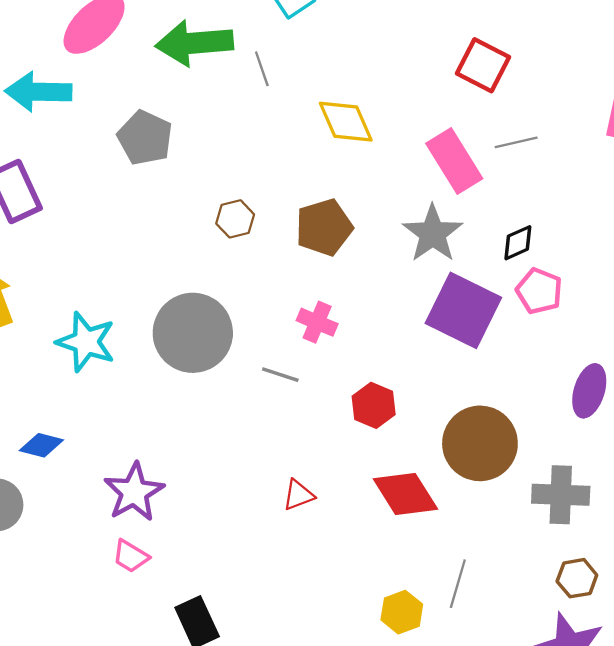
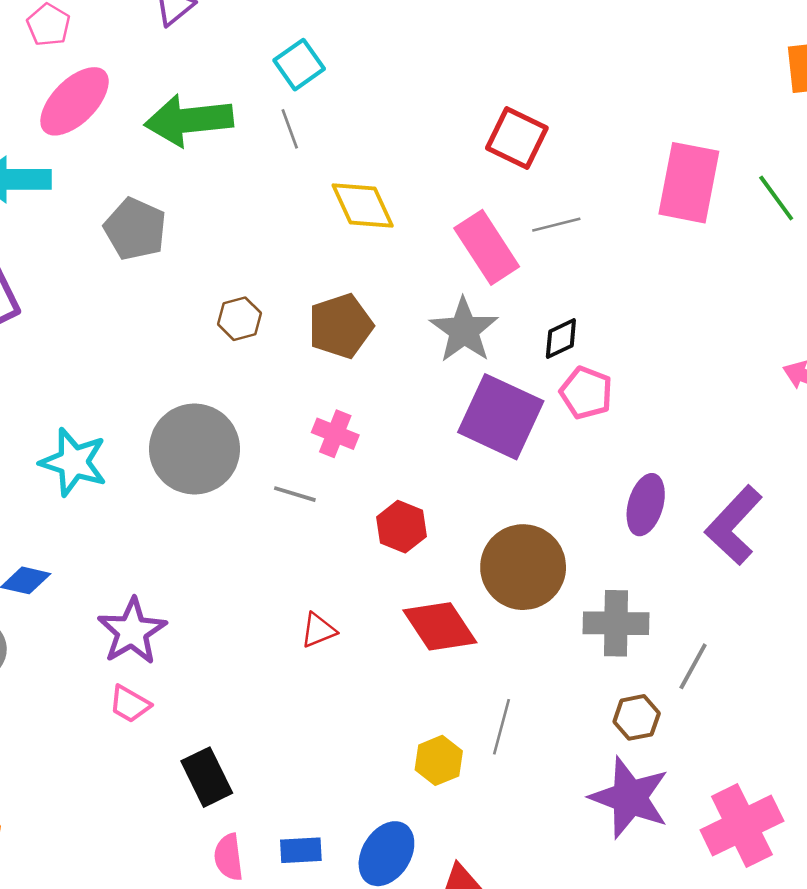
gray line: (262, 69) -> (290, 129), moved

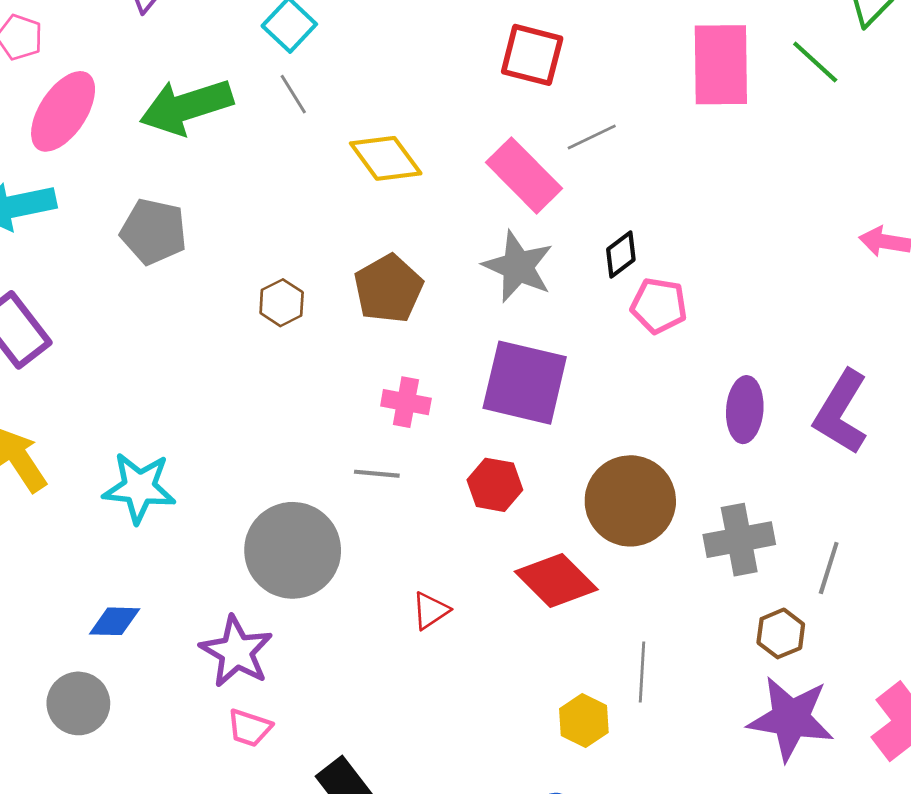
purple square: (501, 417) -> (525, 383), moved
gray circle: (195, 449) -> (293, 550), moved

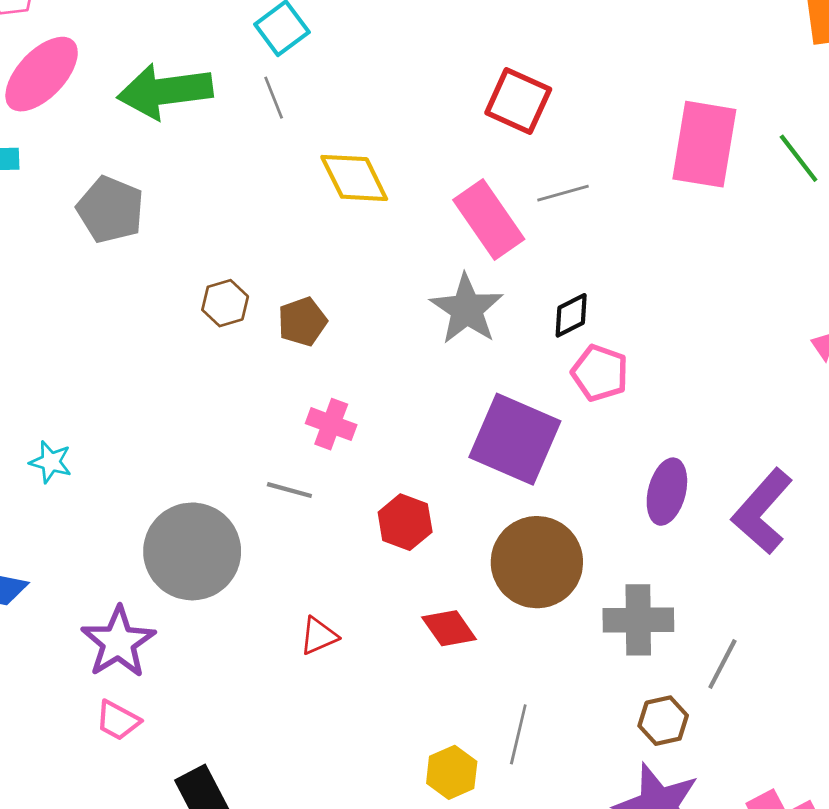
brown pentagon: (388, 289) -> (302, 322), moved, size x0.7
purple square: (525, 383) -> (515, 439), moved
cyan star: (139, 488) -> (51, 462), size x0.6
red diamond: (556, 581) -> (449, 628), size x0.7

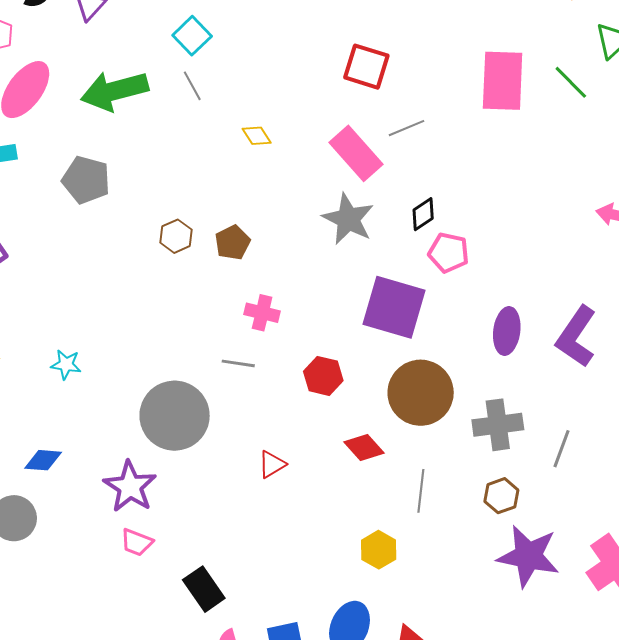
yellow diamond: (354, 178) -> (257, 136), size x0.6
brown hexagon: (663, 721) -> (501, 496), moved
gray line: (518, 734) -> (421, 491), moved

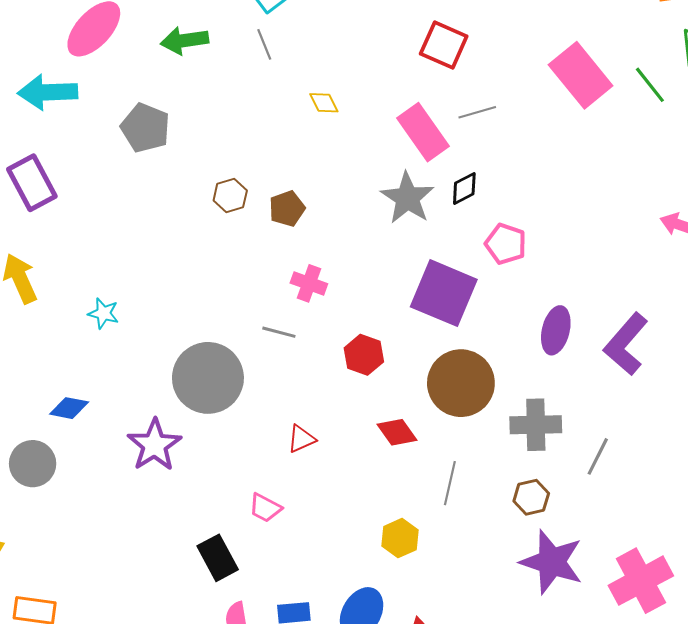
pink rectangle: (503, 81) -> (581, 75), turned -48
green arrow: (114, 91) -> (184, 41), size x0.7
black diamond: (423, 214) -> (464, 189), moved
pink trapezoid: (137, 542) -> (265, 508), moved

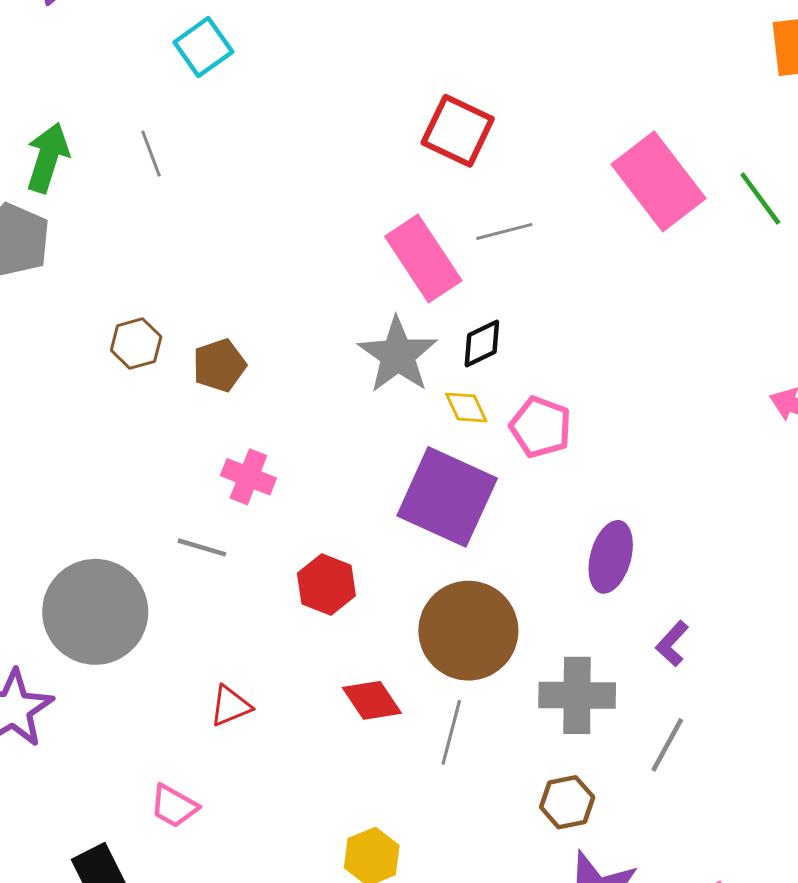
green arrow: (184, 41) -> (48, 158), moved, turned 114
gray line: (264, 44) -> (151, 154), moved
yellow diamond: (324, 103) -> (466, 407), moved
purple L-shape: (626, 344) -> (672, 644), moved, size x0.5
gray line: (450, 483) -> (451, 732), moved

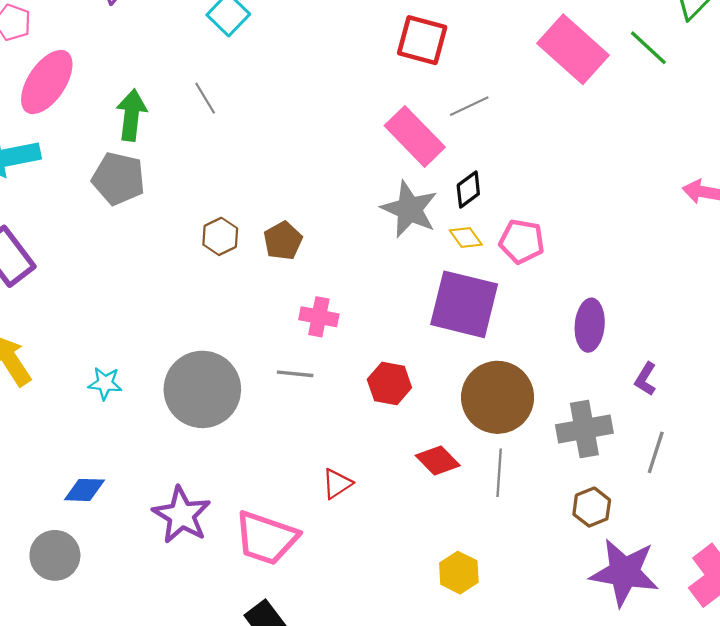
gray circle: (95, 612) -> (202, 389), moved
pink trapezoid: (174, 806) -> (266, 538), moved, size x1.8

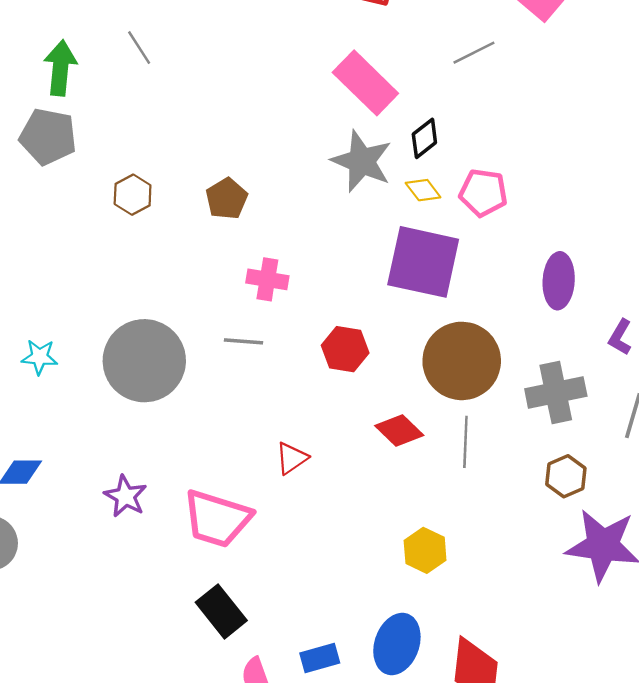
gray line: (469, 106) -> (474, 53), moved
brown hexagon: (220, 236) -> (133, 195), moved
purple star: (182, 515) -> (125, 496), size x0.7

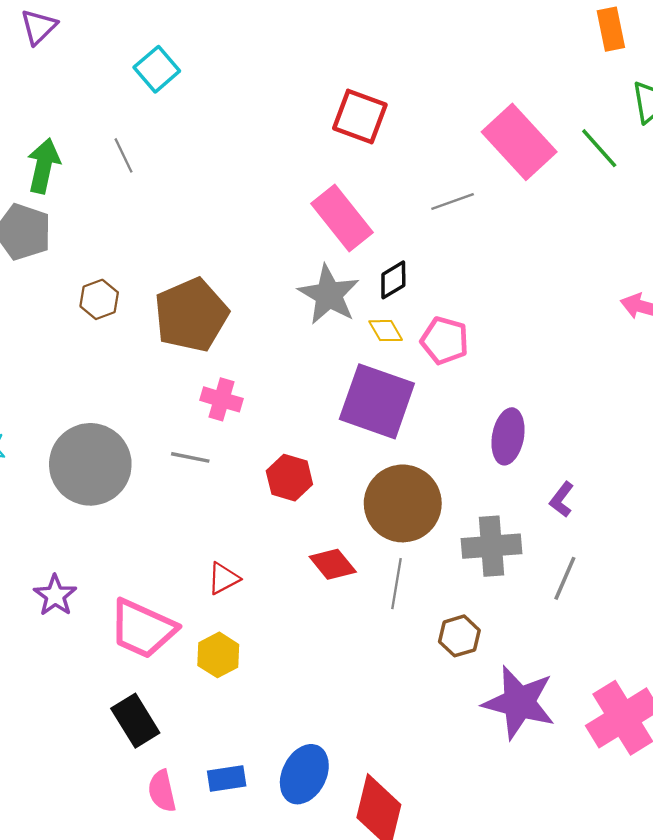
brown pentagon: (227, 199) -> (191, 315), size x1.8
brown hexagon: (566, 476) -> (459, 636), moved
yellow hexagon: (425, 550) -> (218, 655), moved

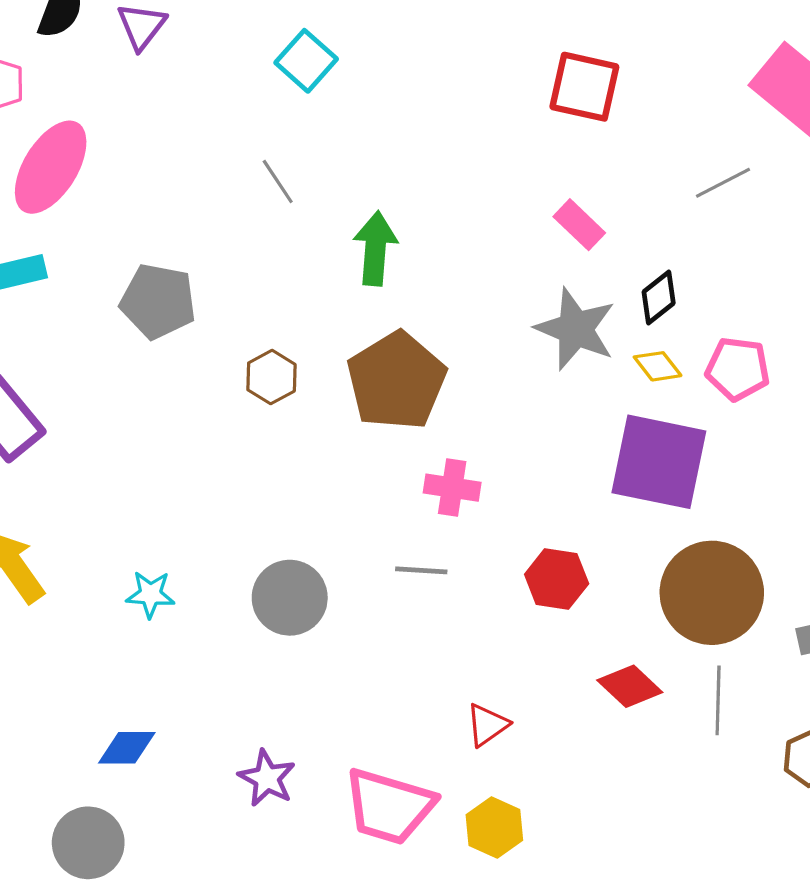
green arrow: (44, 166) -> (375, 248), moved
pink rectangle: (342, 218) -> (579, 225), size x0.6
gray circle: (90, 464) -> (290, 598), size x0.7

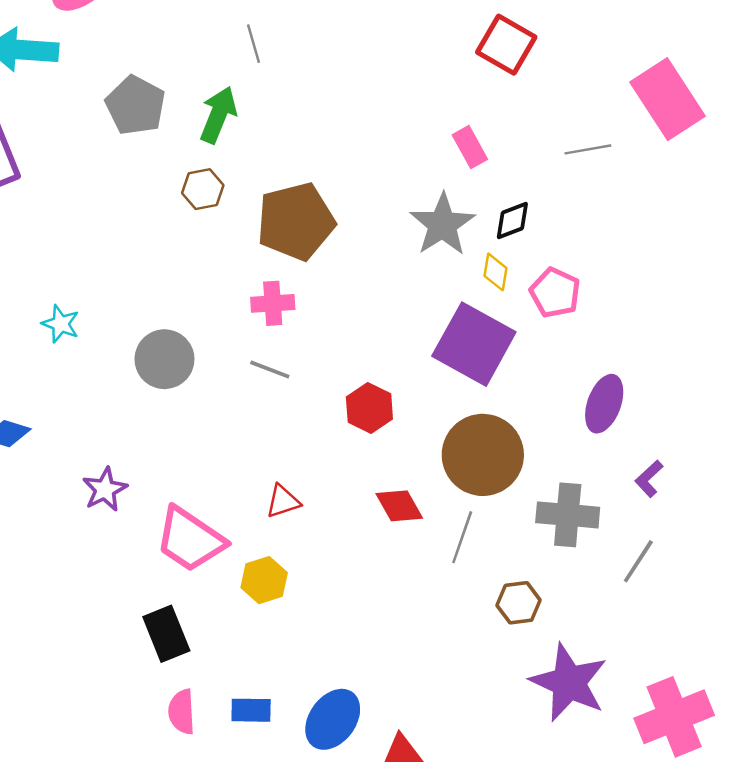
green arrow: (375, 248) -> (218, 115), moved
yellow diamond: (658, 366) -> (495, 272), turned 30
pink cross: (452, 488) -> (273, 303), moved, turned -30

